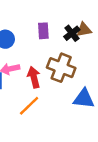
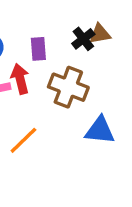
purple rectangle: (43, 31) -> (38, 49), moved
red arrow: (34, 77) -> (20, 79), moved

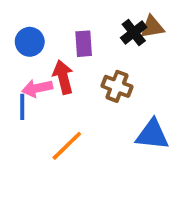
brown cross: (68, 87) -> (117, 86), size x0.7

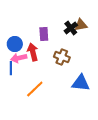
blue circle: (30, 42) -> (15, 44), moved

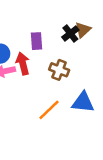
brown triangle: (81, 25) -> (83, 30), turned -32
orange line: (35, 89) -> (49, 110), moved

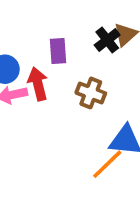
orange line: (49, 110) -> (107, 164), moved

